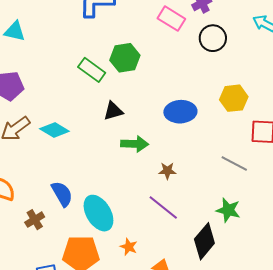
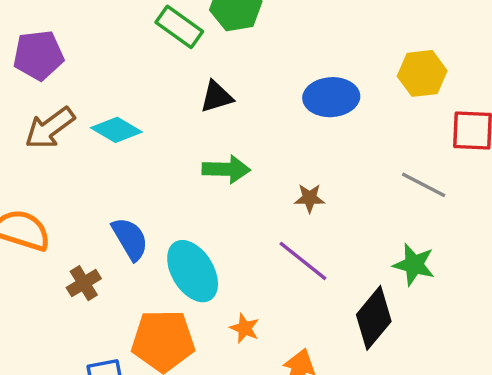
green arrow: (135, 144) -> (226, 169), moved

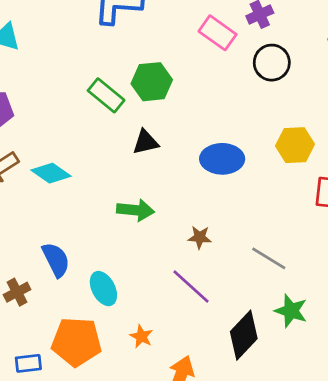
black triangle: (217, 97) -> (146, 142), moved
gray line: (424, 185) -> (269, 258), moved
green star: (414, 265) -> (291, 311), moved
cyan ellipse: (193, 271) -> (103, 289), size x0.7

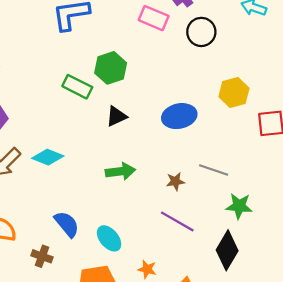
gray line: (269, 258) -> (214, 170), moved
brown cross: (17, 292) -> (42, 256), turned -30
green star: (291, 311) -> (239, 206), moved

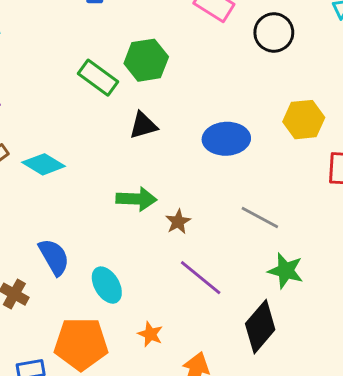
brown star: (175, 181) -> (178, 222), moved, turned -30

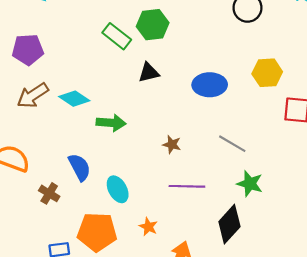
green arrow: (136, 199) -> (111, 123), moved
brown star: (178, 222) -> (172, 145), turned -30
purple line: (201, 278) -> (187, 186), turned -40

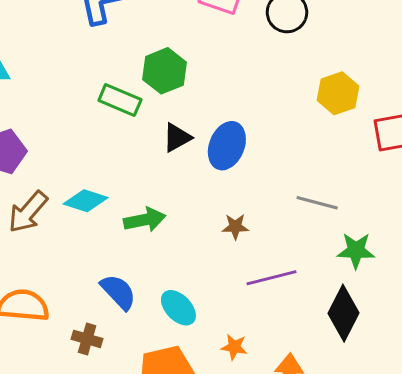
blue ellipse: (210, 85) -> (227, 146), moved, turned -52

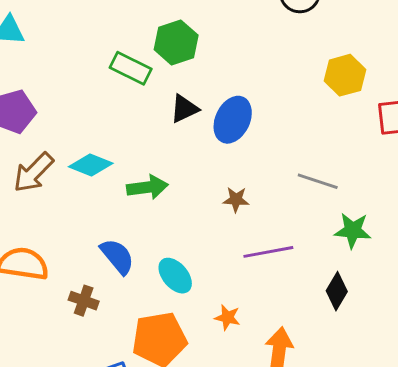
black diamond: (343, 313) -> (337, 291), size x0.7

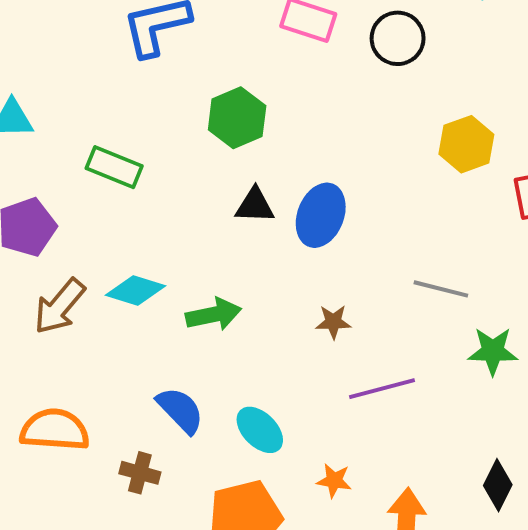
green rectangle: (131, 68) -> (114, 167), moved
black triangle: (184, 109) -> (255, 205), turned 32
black diamond: (337, 291) -> (498, 485), moved

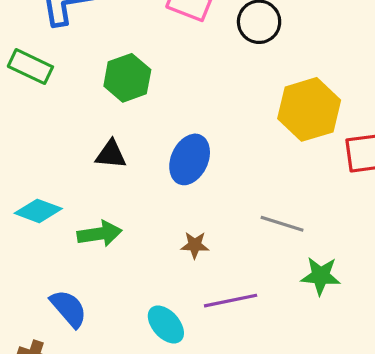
yellow hexagon: (466, 144) -> (309, 109), size x1.4
green rectangle: (114, 167) -> (30, 67), moved
black triangle: (255, 205) -> (111, 154), moved
cyan ellipse: (260, 430) -> (166, 325), moved

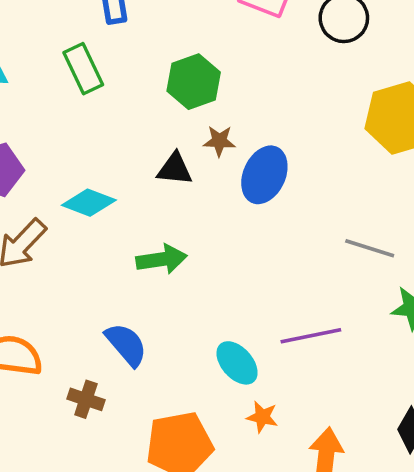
green rectangle: (30, 67) -> (83, 69), turned 39
cyan diamond: (38, 211) -> (89, 203), moved
brown star: (195, 245) -> (219, 141), moved

